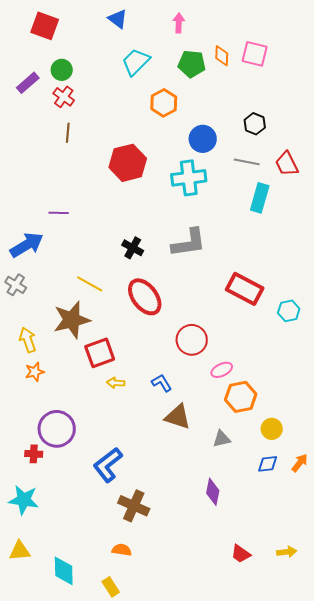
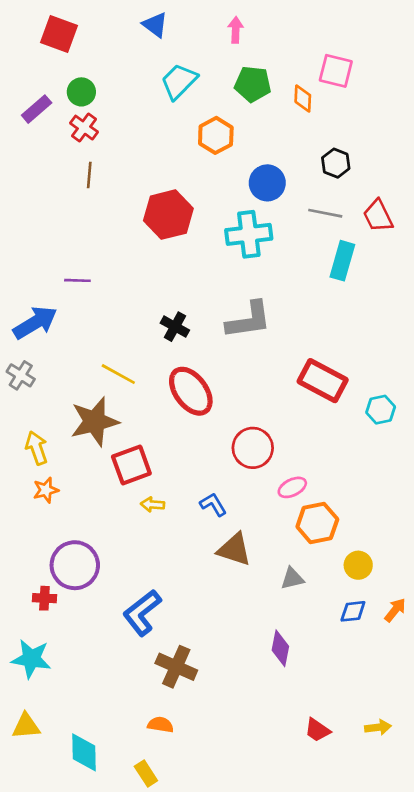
orange diamond: (222, 56) -> (303, 99), moved

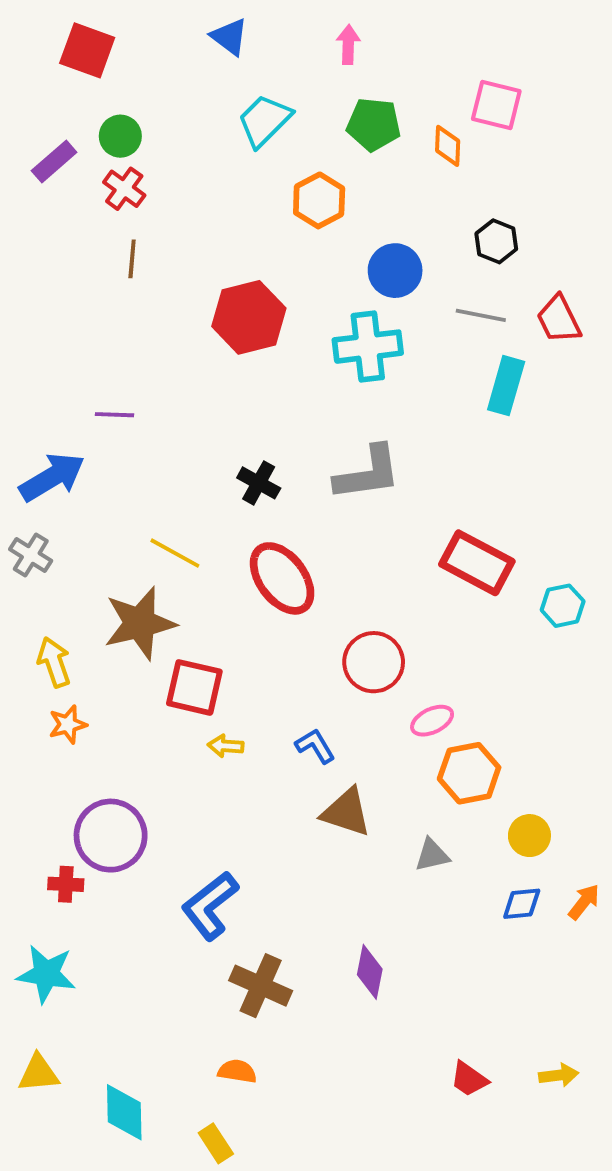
red square: (131, 465) -> (194, 687), turned 33
purple diamond: (280, 648) -> (370, 972), moved

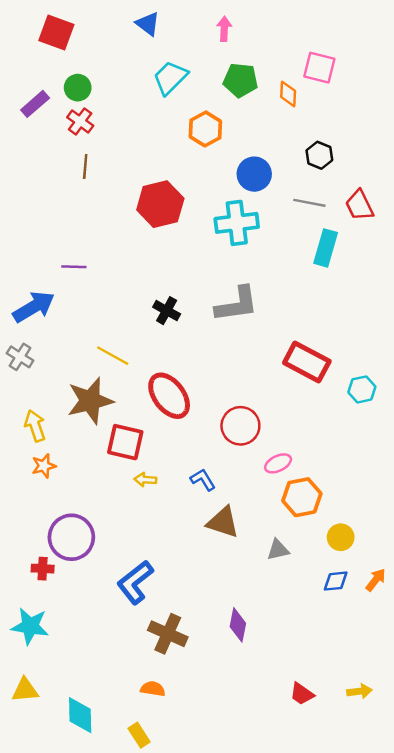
red ellipse: (282, 578) -> (169, 396), moved

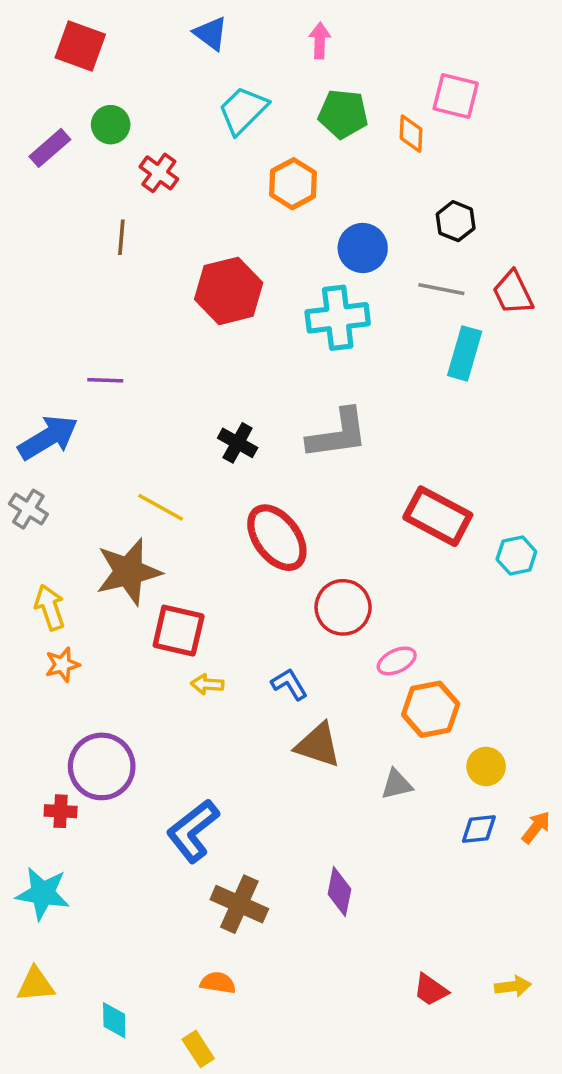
red cross: (80, 121) -> (159, 173), moved
red ellipse: (169, 396) -> (277, 538), moved
cyan diamond: (80, 715) -> (114, 1020), size x0.7

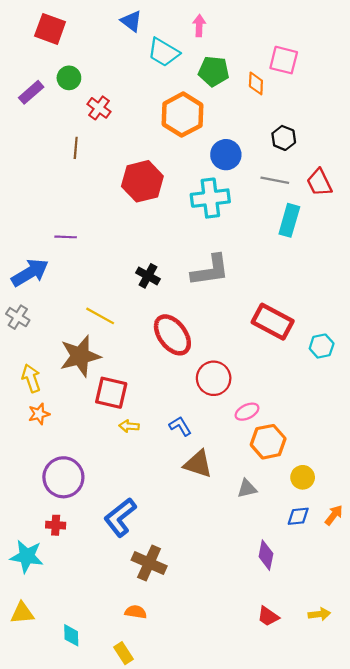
cyan trapezoid: (243, 110) -> (164, 52), moved, turned -104
orange hexagon: (293, 184) -> (182, 115), size x1.4
red cross: (61, 811) -> (56, 525), moved
purple diamond: (339, 892) -> (266, 555), moved

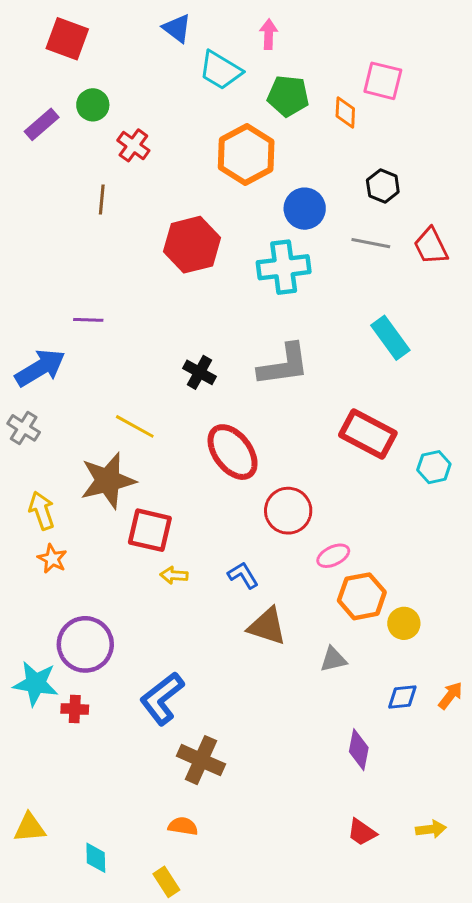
cyan rectangle: (289, 220) -> (390, 338), moved, turned -52
orange star: (39, 414) -> (52, 559), turned -30
yellow circle: (303, 477) -> (404, 623), moved
cyan star: (27, 556) -> (36, 683), moved

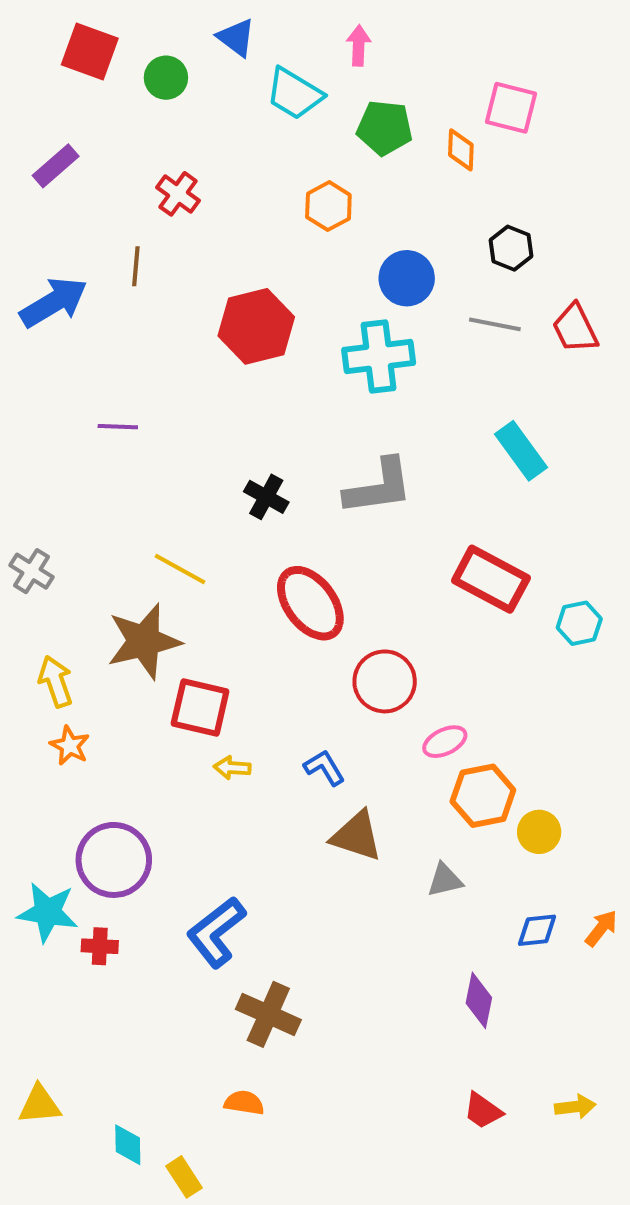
green circle: (93, 105) -> (166, 78), moved
orange hexagon: (246, 154) -> (328, 206), size x0.6
blue arrow: (40, 368) -> (54, 302), moved
yellow rectangle: (166, 882) -> (184, 1177), moved

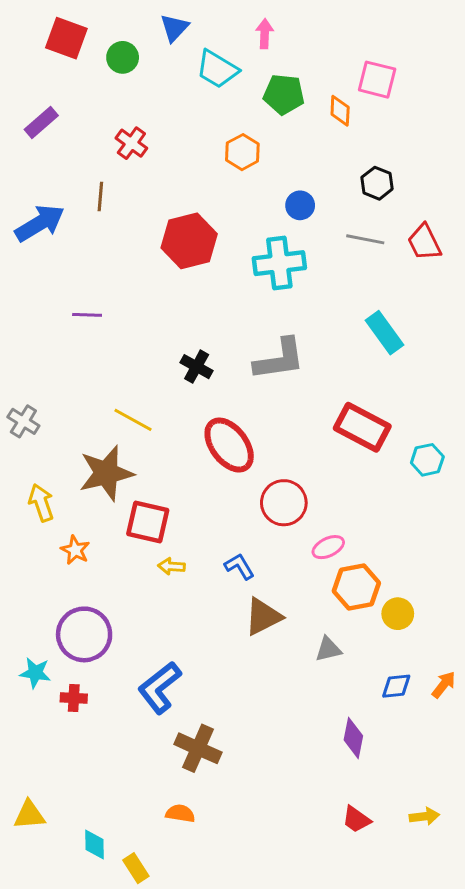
blue triangle: (236, 38) -> (174, 28), turned 36
blue circle: (407, 278) -> (300, 205), size x0.7
orange star: (70, 746) -> (75, 550), moved
brown triangle: (357, 836) -> (263, 617), turned -45
cyan star: (48, 912) -> (35, 673), size x0.7

